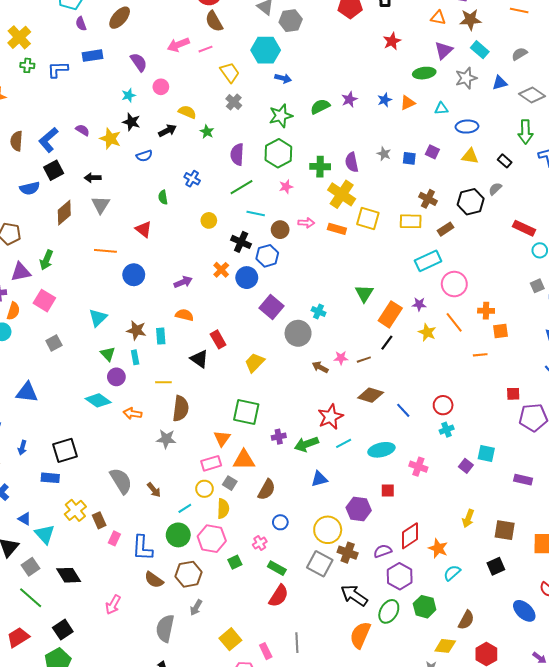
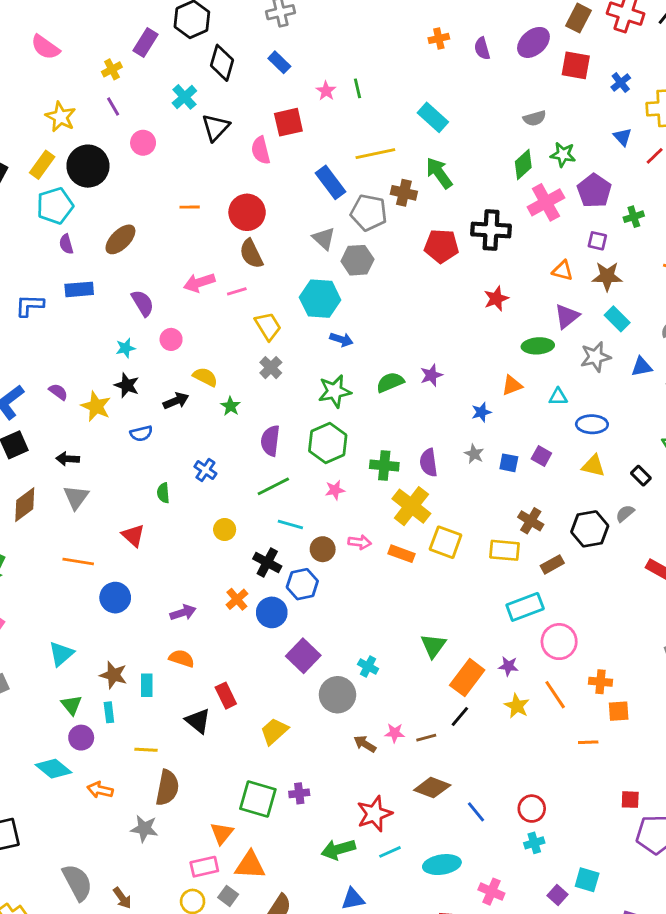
blue star: (385, 100) -> (481, 412), moved
purple cross: (279, 437) -> (299, 793), moved

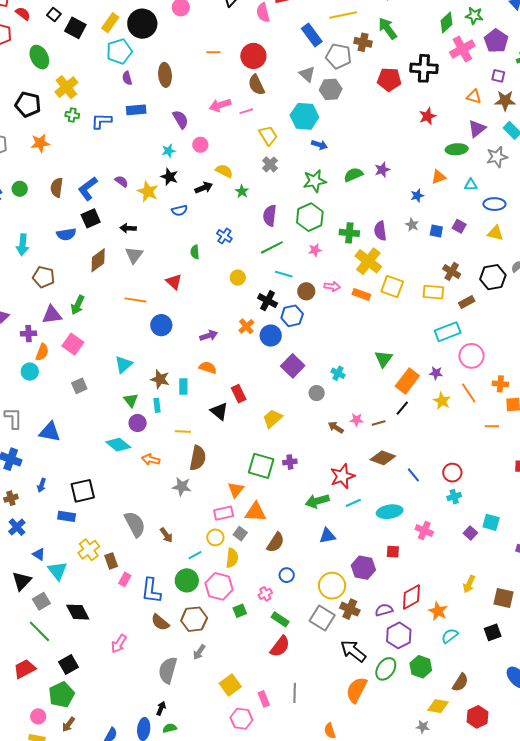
brown ellipse: (120, 239) -> (165, 75), turned -50
gray circle: (337, 695) -> (317, 393), size x0.6

